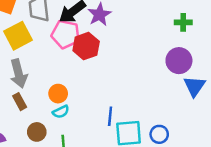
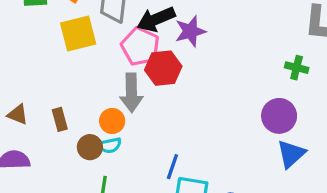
gray arrow: (19, 74) -> (131, 93), moved
brown circle: (37, 132) -> (90, 147), moved

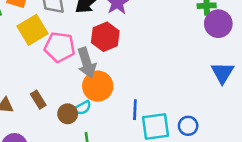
pink pentagon: (140, 46) -> (60, 47), moved
purple circle: (279, 116) -> (218, 24), moved
orange circle: (112, 121) -> (98, 86), moved, size x1.5

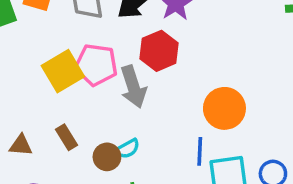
yellow square: (32, 30) -> (63, 71), moved
orange circle: (98, 86) -> (224, 108), moved

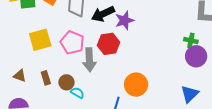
yellow square: (63, 71) -> (40, 40), moved
cyan semicircle: (127, 149) -> (77, 93), turned -136
brown circle: (107, 157) -> (66, 82), moved

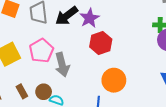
pink pentagon: (72, 43) -> (41, 51), turned 30
red hexagon: (109, 44) -> (101, 43), moved

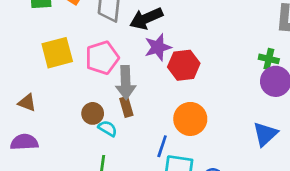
purple star: (89, 18) -> (158, 47), moved
brown rectangle: (22, 91) -> (126, 107), moved

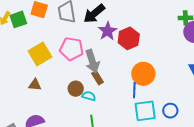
pink pentagon: (102, 58) -> (72, 49), turned -30
brown triangle: (27, 103) -> (35, 85), moved
blue line: (162, 146) -> (134, 90), moved

